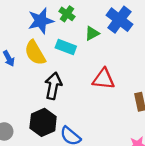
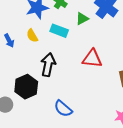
yellow semicircle: (35, 53) -> (32, 36), size x0.6
black hexagon: (43, 122) -> (26, 87), moved

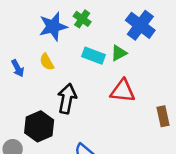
green triangle: (82, 19) -> (119, 53), moved
cyan rectangle: (59, 31) -> (94, 56), moved

